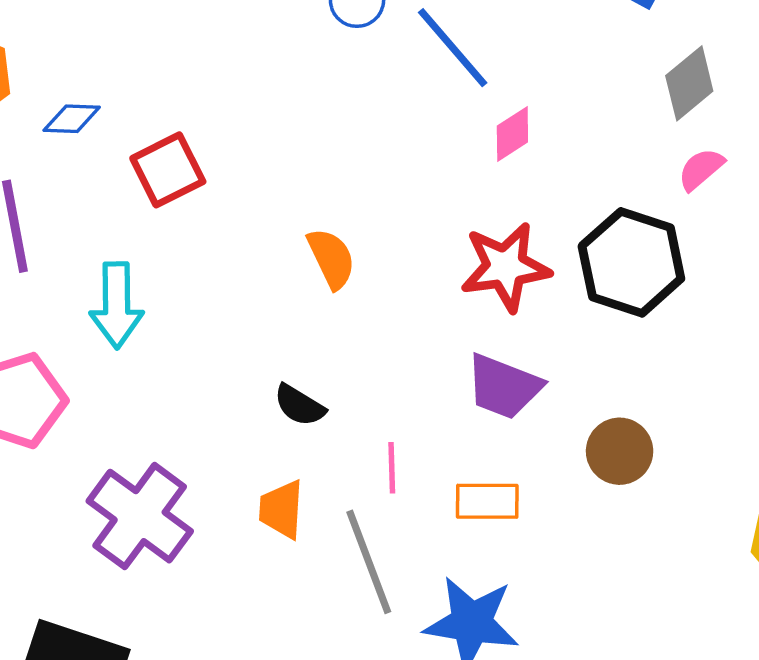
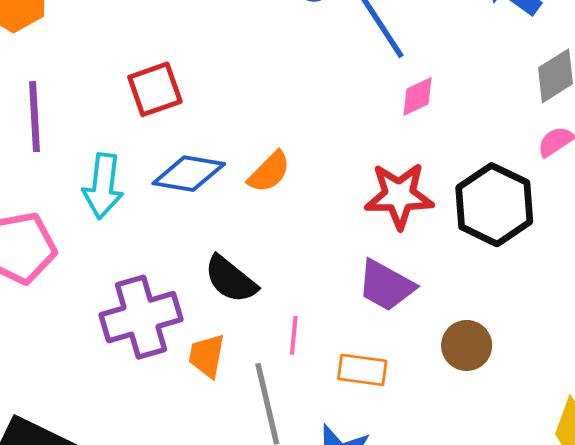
blue diamond: (72, 119) -> (189, 174), moved, size x1.6
orange semicircle: (331, 258) -> (269, 172), turned 63
black semicircle: (299, 405) -> (231, 279), size x1.4
purple cross: (140, 516) -> (141, 317), moved, turned 30

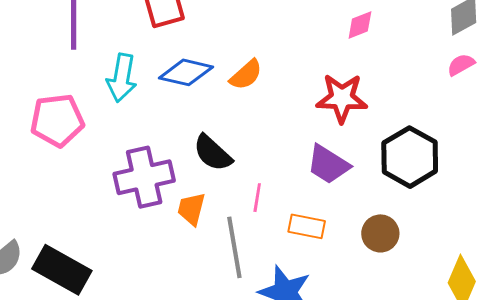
black hexagon: (494, 205) -> (410, 157), moved
brown circle: (467, 345) -> (380, 233), moved

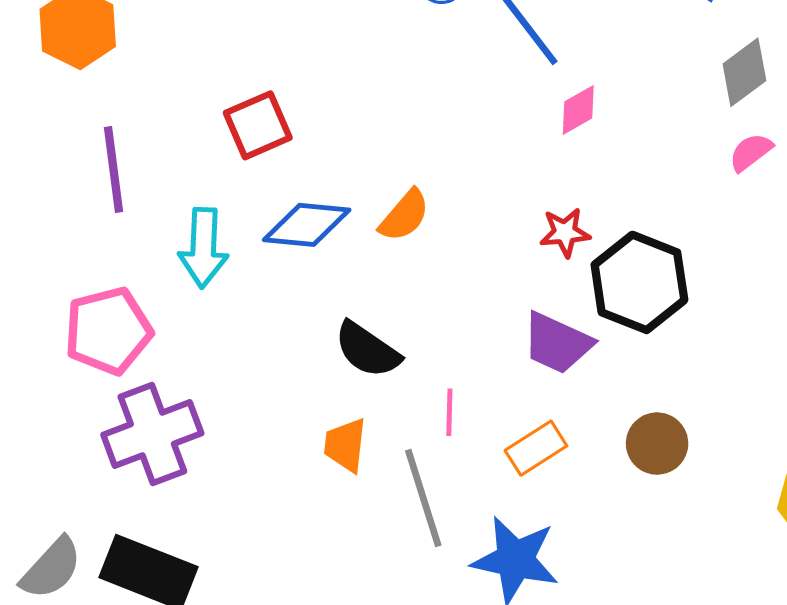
red star: (342, 98) -> (565, 232), size x0.6
black hexagon: (410, 157) -> (639, 282), moved
purple cross: (144, 177) -> (152, 434), moved
orange rectangle: (307, 226) -> (536, 448), turned -36

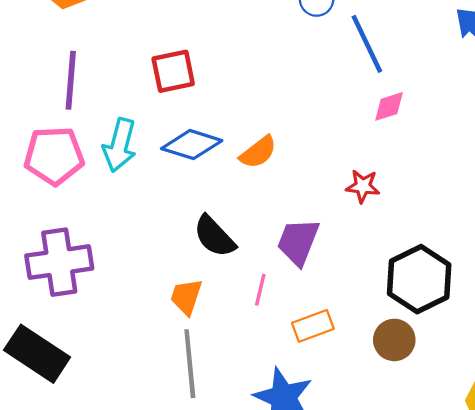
black hexagon: (639, 282) -> (419, 279), moved
pink pentagon: (108, 331) -> (54, 156), moved
purple trapezoid: (557, 343) -> (298, 242), moved, turned 75
gray line: (423, 498) -> (190, 364), moved

